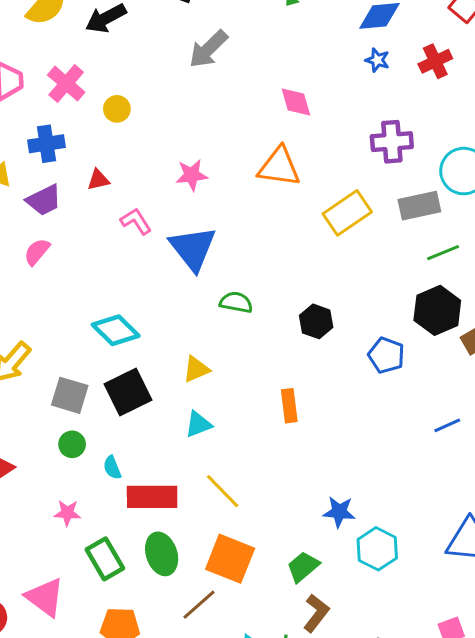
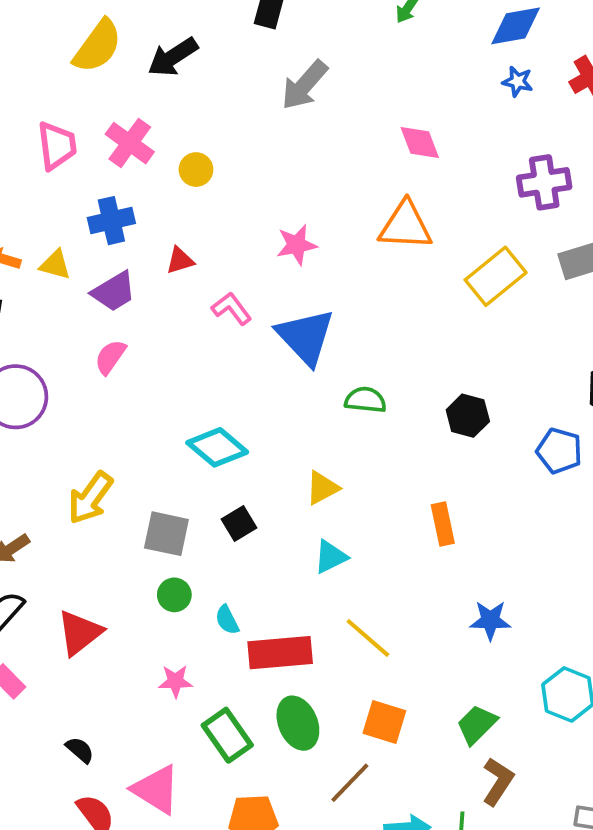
black square: (128, 392) -> (239, 523), size x0.6
blue star: (339, 512) -> (490, 620), moved
orange square: (230, 559) -> (384, 722), size x0.7

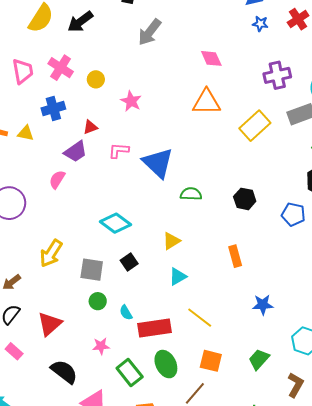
pink star: (297, 245) -> (131, 101), moved, turned -30
purple trapezoid: (114, 292) -> (76, 152), moved
pink L-shape: (232, 309) -> (119, 151), turned -45
black semicircle: (80, 750) -> (64, 372), moved, size x1.8
brown L-shape: (498, 781) -> (295, 385), moved

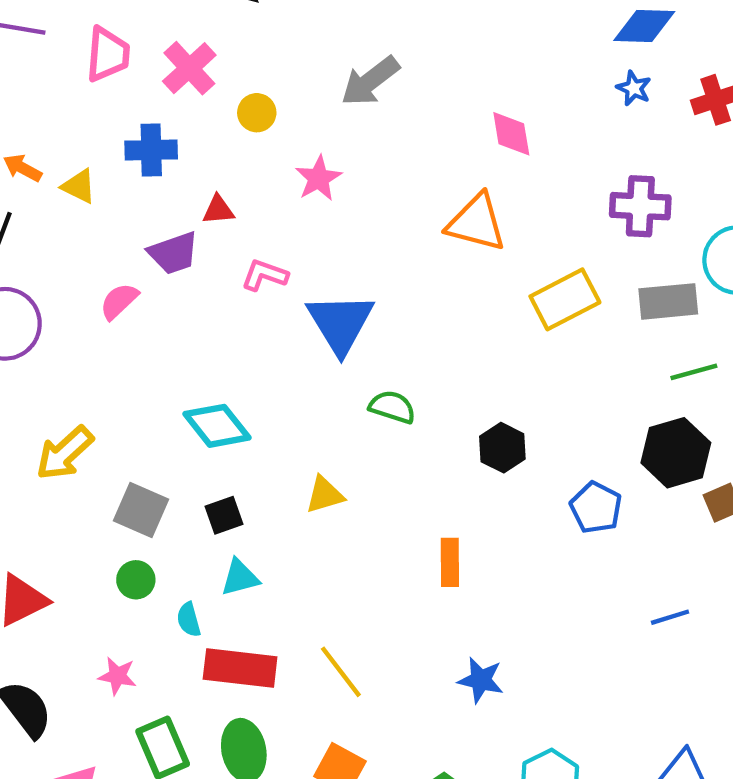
gray arrow: (150, 32) -> (370, 81), moved
cyan triangle: (178, 277) -> (240, 578), moved

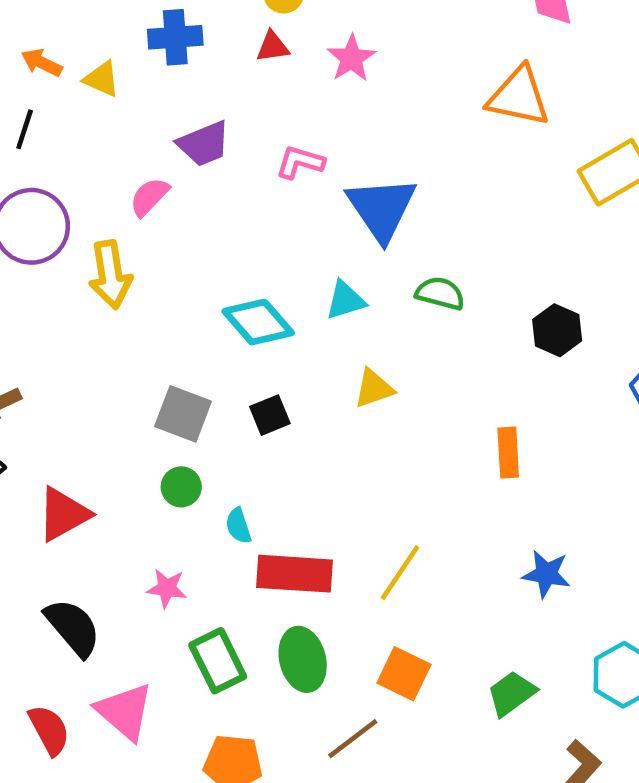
red triangle: (218, 210) -> (273, 47), moved
yellow arrow: (65, 453) -> (110, 275), moved, turned -54
cyan triangle: (240, 578) -> (345, 300), moved
yellow line: (341, 672) -> (400, 573), turned 74

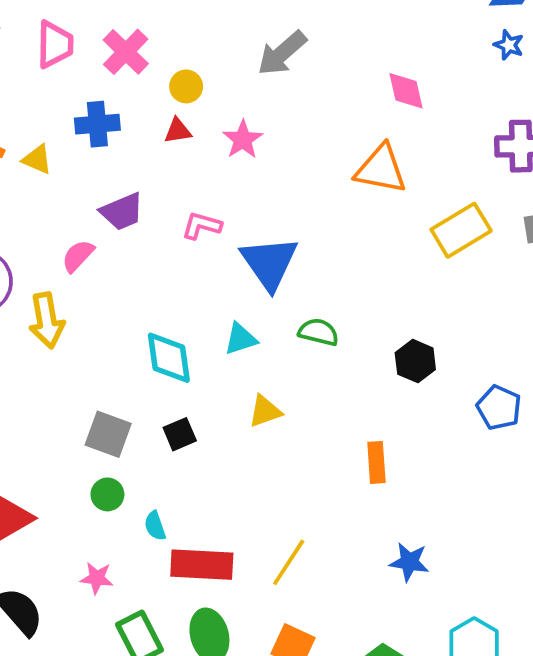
cyan diamond: (258, 322) -> (169, 358), turned 34

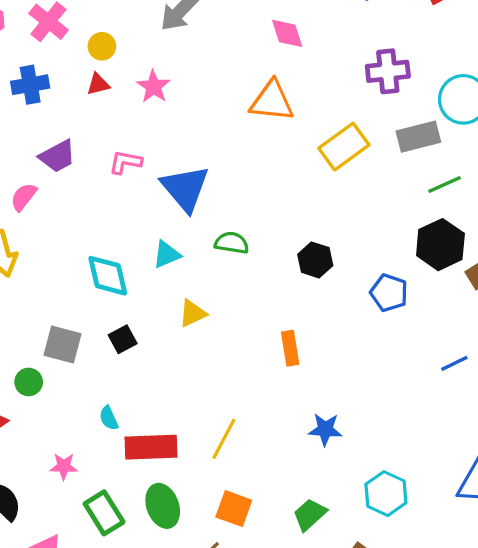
green circle: (107, 494) -> (29, 382), moved

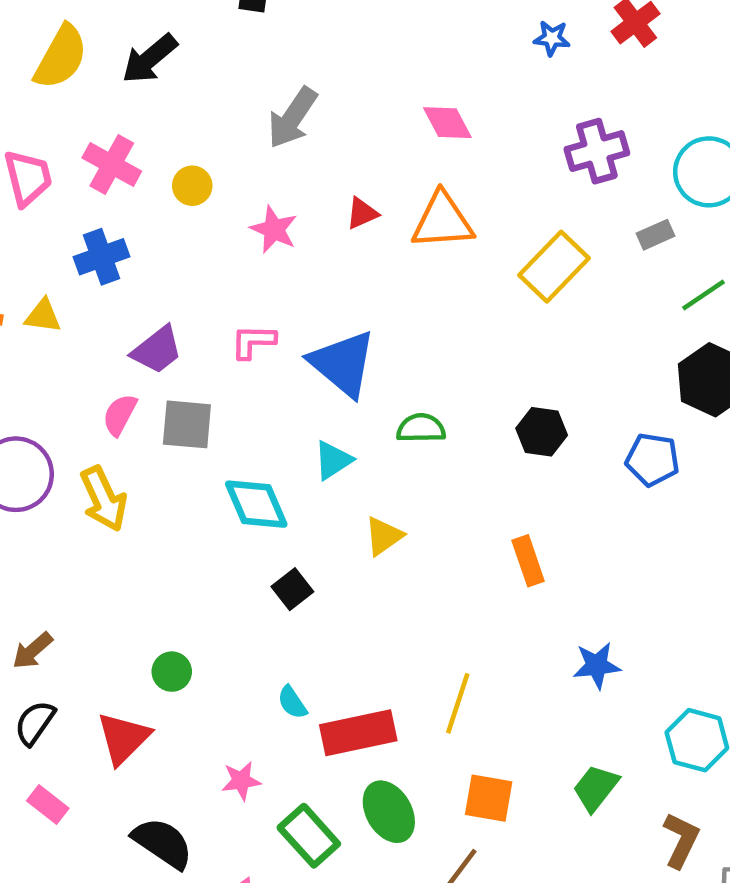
red triangle: (98, 84) -> (362, 213), moved
gray rectangle: (418, 137) -> (655, 235), size x0.6
gray square: (62, 345) -> (187, 424), moved

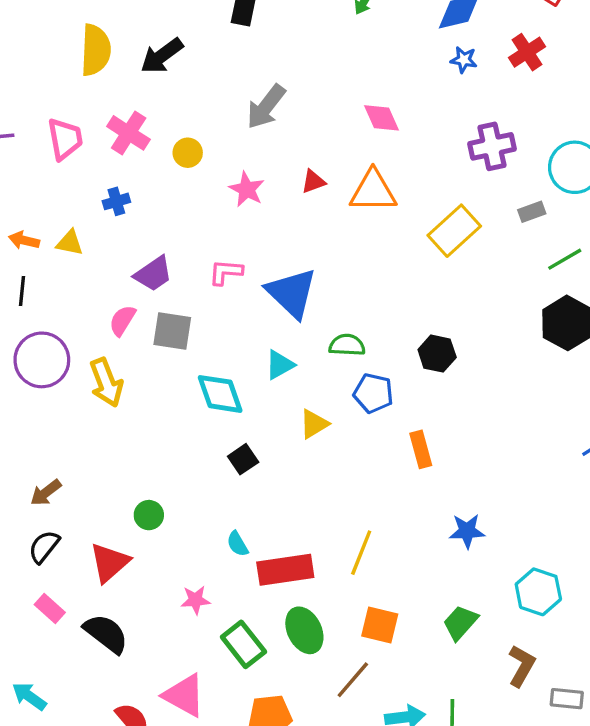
yellow semicircle: (61, 57) -> (96, 50), turned -30
blue cross: (102, 257) -> (116, 201), size x0.7
blue pentagon: (653, 459) -> (373, 393), moved
black semicircle: (163, 843) -> (106, 634), moved

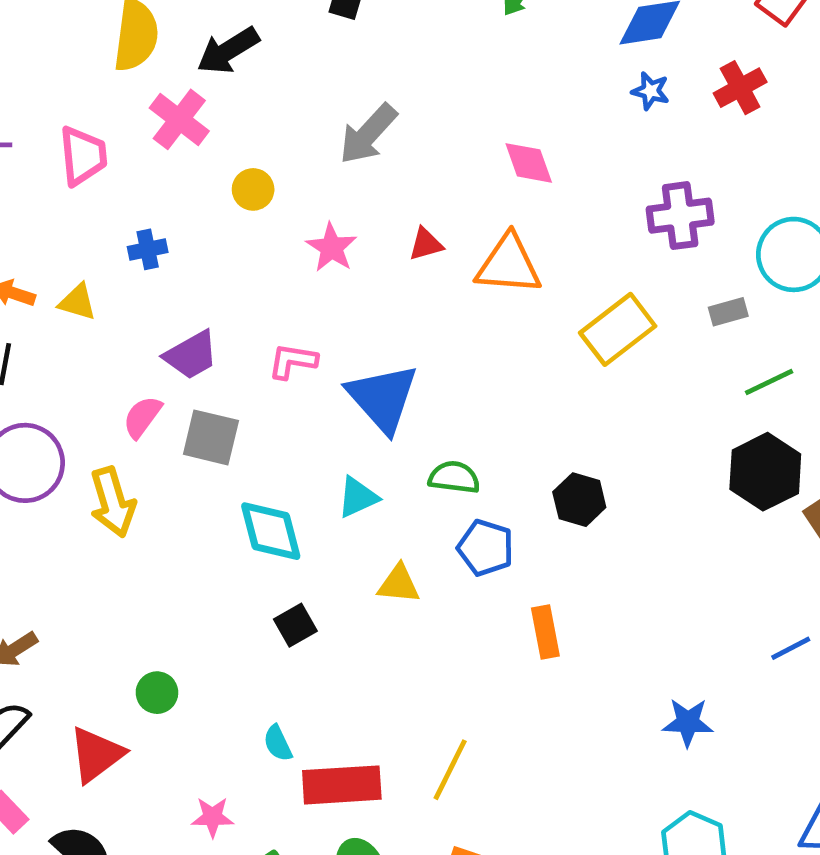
pink cross: (129, 133) -> (179, 119), moved
yellow triangle: (314, 424) -> (399, 584), turned 32
blue star: (467, 531) -> (688, 722), moved

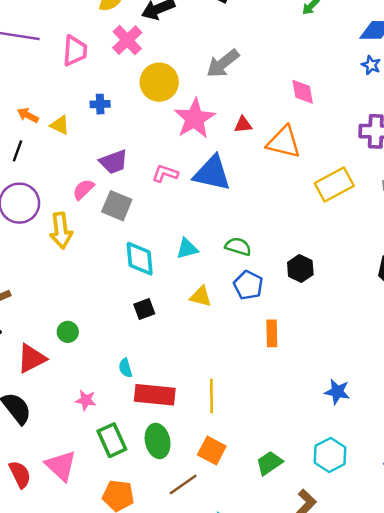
yellow circle: (253, 189) -> (159, 82), size x1.8
pink star: (332, 248) -> (195, 118), size x1.6
blue triangle: (383, 398) -> (212, 173), moved, turned -45
yellow line: (450, 770) -> (211, 396), turned -36

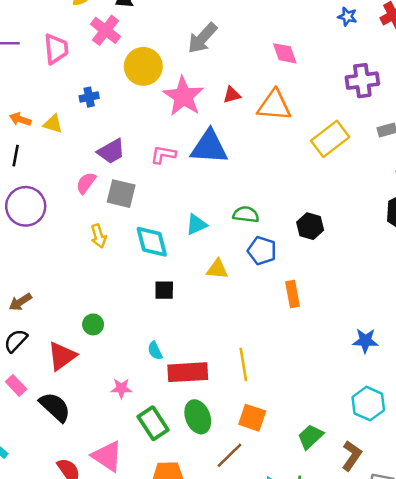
yellow arrow: (61, 231) -> (98, 236), moved, size x0.7
black square: (144, 309) -> (164, 290), turned 30
green trapezoid: (269, 463) -> (310, 437), moved

